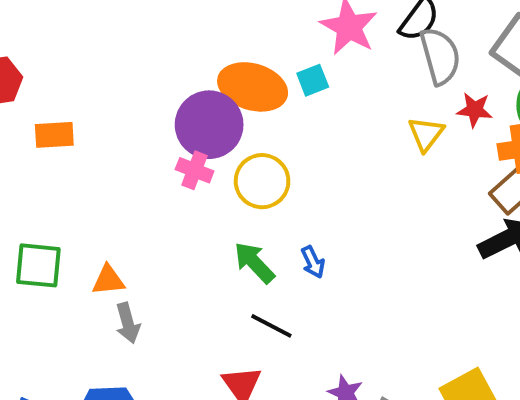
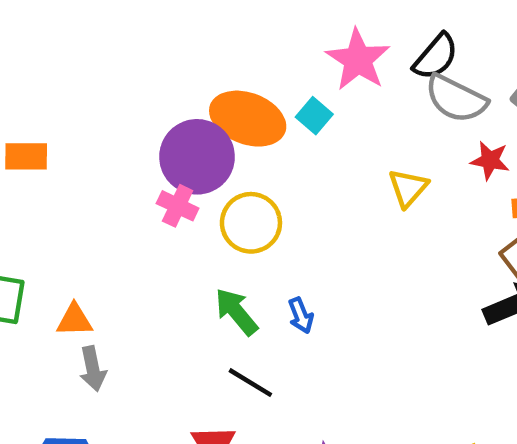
gray semicircle: (440, 56) -> (456, 99), turned 128
cyan square: (313, 80) -> (314, 116), turned -32
yellow triangle: (426, 134) -> (408, 188), moved

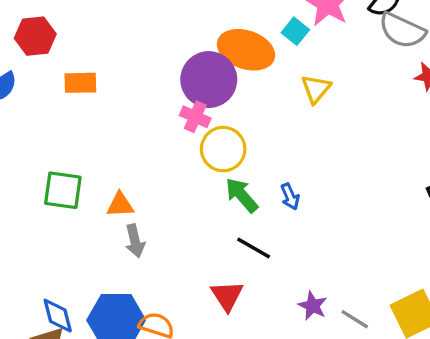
cyan square: (314, 116) -> (295, 31), moved
yellow triangle: (408, 188) -> (316, 89), moved
yellow circle: (251, 223) -> (223, 149), moved

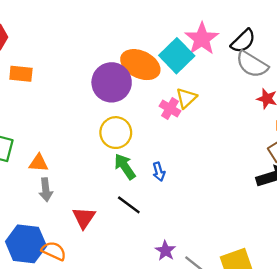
cyan square: (295, 31) -> (177, 56), size x1.8
pink cross: (195, 117) -> (170, 109), moved
red triangle: (227, 296) -> (84, 218), moved

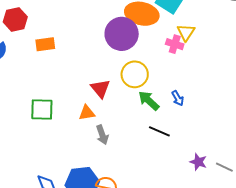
orange triangle: (38, 163) -> (87, 113), moved
gray arrow: (46, 190) -> (102, 135), moved
red triangle: (84, 218) -> (100, 89), moved

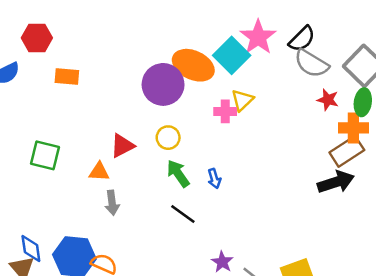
pink cross: (175, 44) -> (225, 111), turned -30
yellow circle: (135, 74) -> (168, 138), size x0.7
red triangle: (100, 89) -> (122, 146), turned 30

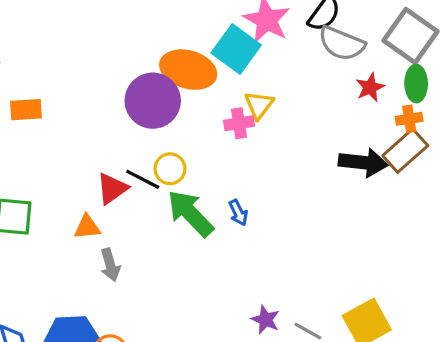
red star: (328, 100) -> (370, 87), turned -30
orange cross: (353, 128) -> (409, 119), size x0.7
green arrow: (178, 173) -> (190, 213), size x1.4
black arrow: (336, 182) -> (363, 162), moved, turned 33
black line: (183, 214) -> (143, 179), moved

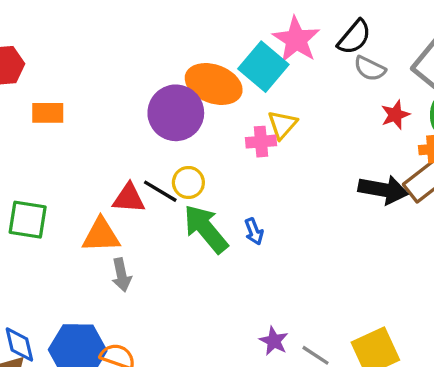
gray semicircle: (342, 43) -> (370, 69), size x0.7
red triangle: (112, 189) -> (129, 198), turned 36
orange triangle: (87, 227) -> (101, 235), size x1.4

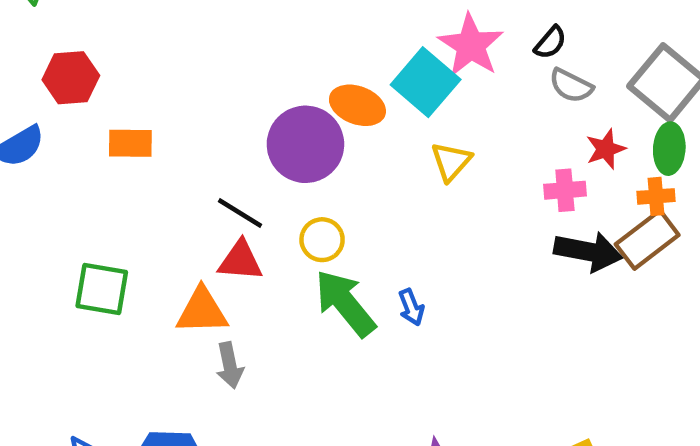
black semicircle: (354, 37) -> (550, 43), size x0.7
orange ellipse: (214, 84) -> (357, 105), size x0.7
pink cross: (261, 142) -> (565, 190), moved
black line: (160, 191) -> (240, 213), moved

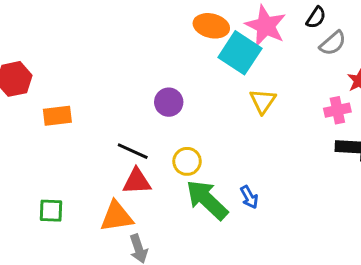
gray semicircle: (571, 86) -> (333, 43), turned -60
orange ellipse: (357, 105) -> (211, 26), moved
purple circle: (305, 144) -> (169, 102), size x0.6
green square: (102, 289) -> (51, 211), size x0.7

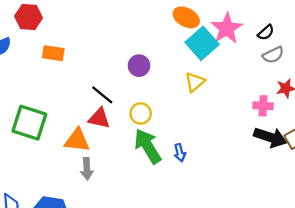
yellow triangle: (263, 101) -> (195, 82), moved
green square: (51, 211) -> (29, 123), size x1.8

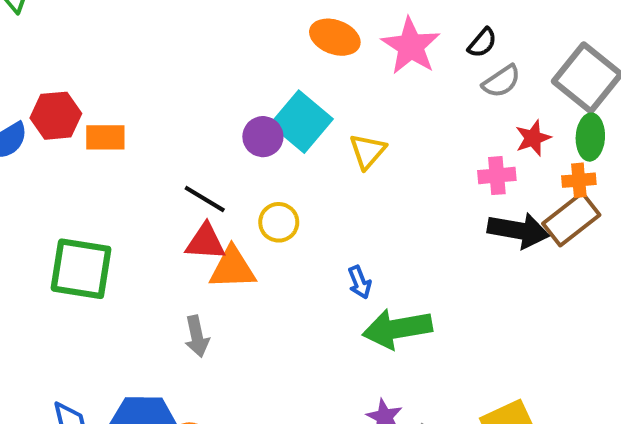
red hexagon: (29, 17) -> (56, 116), moved
cyan square: (202, 43) -> (302, 122), moved
orange triangle: (77, 140) -> (232, 268), moved
green arrow: (148, 146) -> (397, 329), moved, turned -60

